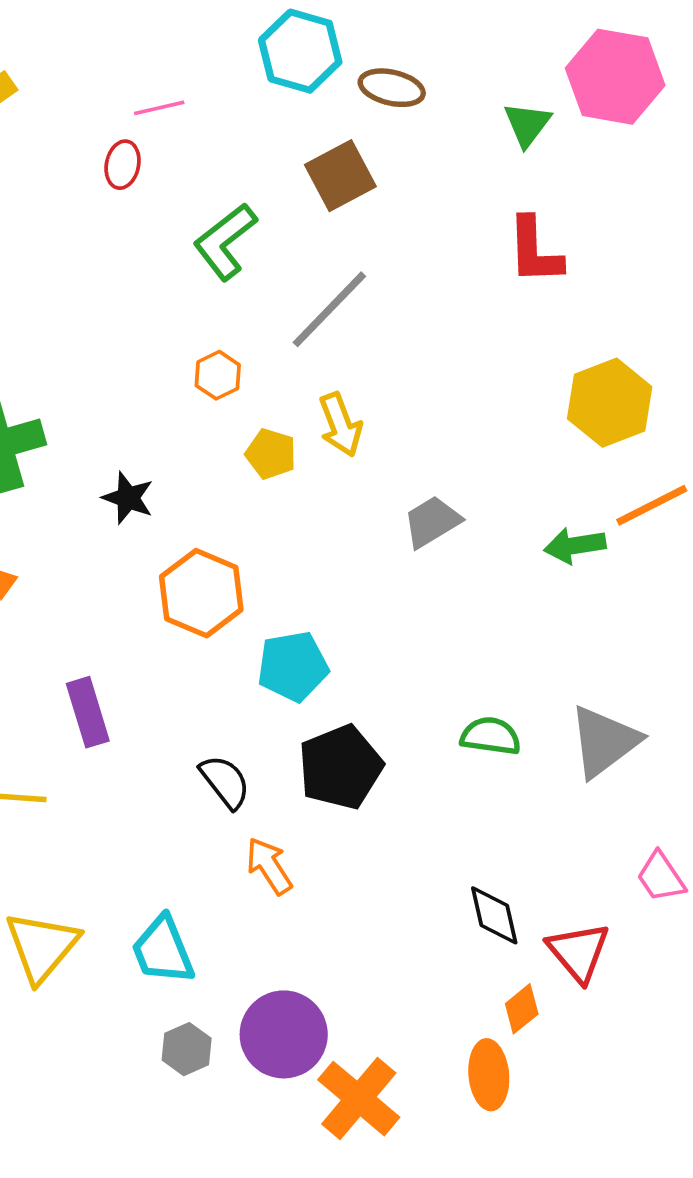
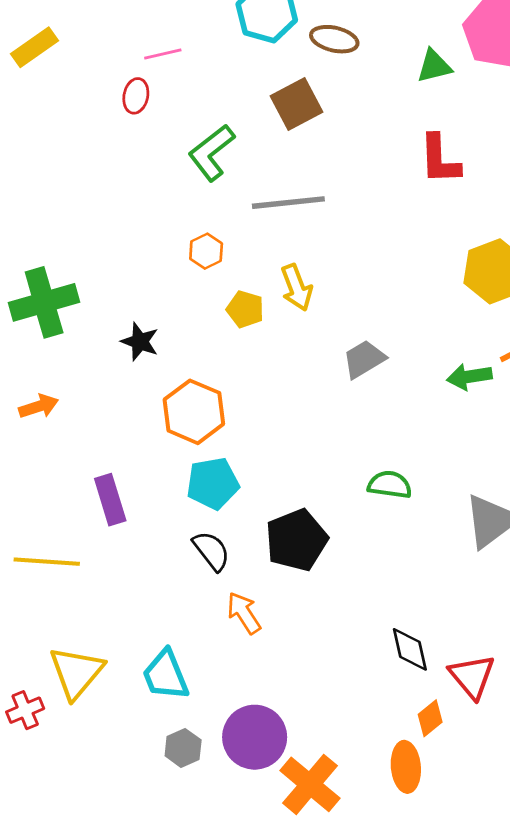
green triangle: (527, 124) -> (434, 66), turned 39
gray line: (329, 309) -> (288, 203), turned 40
cyan pentagon: (293, 666) -> (213, 483), moved
green semicircle: (491, 736) -> (390, 485), moved

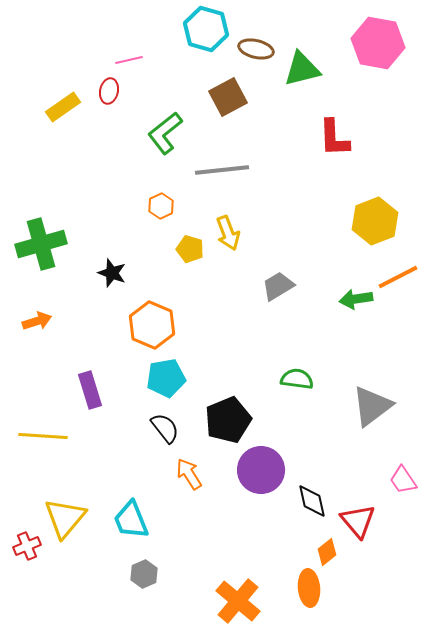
yellow rectangle: (35, 47) -> (63, 107), moved
green triangle: (434, 66) -> (302, 69), moved, size x1.4
purple circle: (255, 737) -> (261, 470), moved

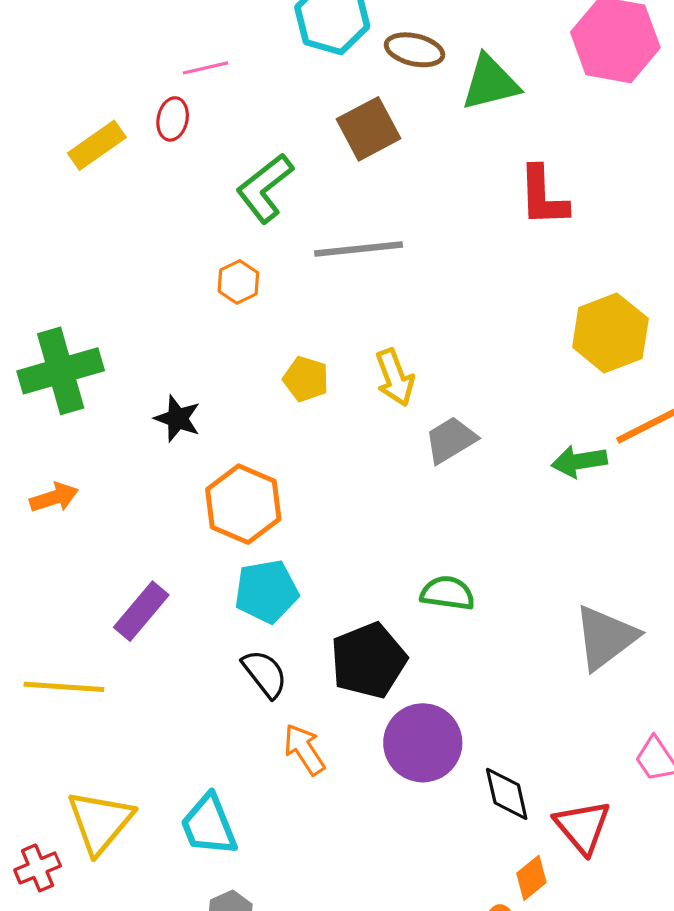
orange hexagon: (161, 206) -> (238, 282), moved
yellow arrow: (228, 233) -> (395, 377), moved
green semicircle: (297, 379) -> (447, 593), moved
purple rectangle: (90, 390) -> (141, 611), turned 57

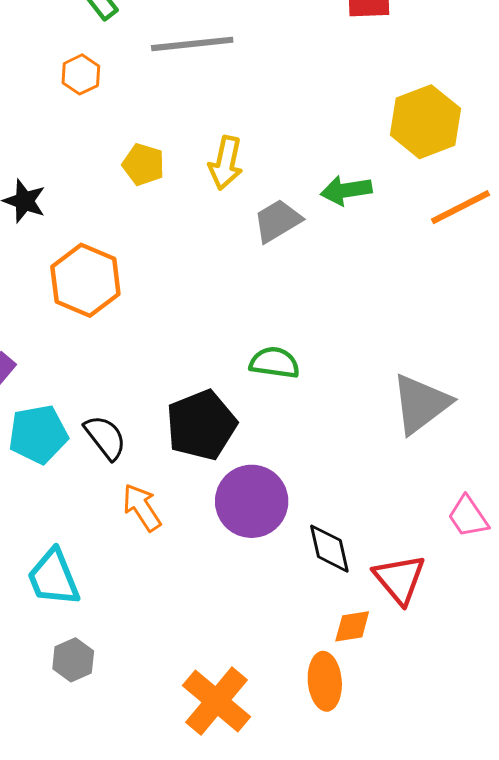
yellow arrow: (395, 377) -> (226, 163), turned 33
green arrow: (579, 461) -> (346, 190), moved
cyan pentagon: (266, 591) -> (38, 434), moved
orange diamond: (531, 878) -> (352, 626), turned 30

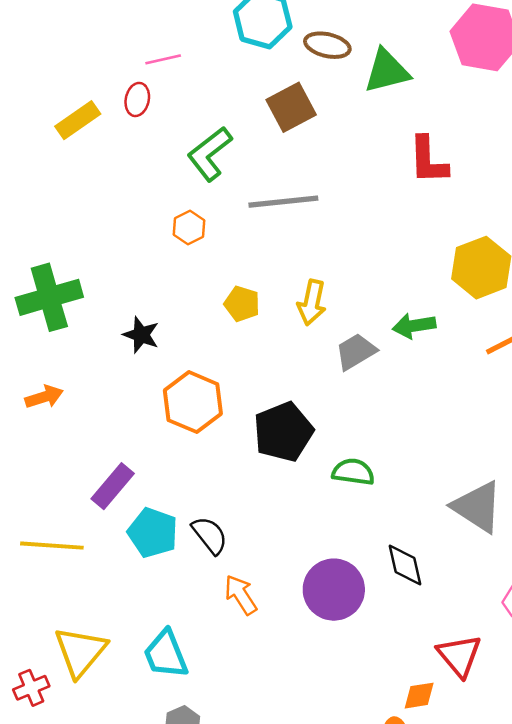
gray triangle: (421, 404) -> (477, 507), turned -50
black pentagon: (201, 425) -> (283, 432), moved
cyan pentagon: (38, 434) -> (153, 533), turned 30
black diamond: (329, 549) -> (405, 565), moved

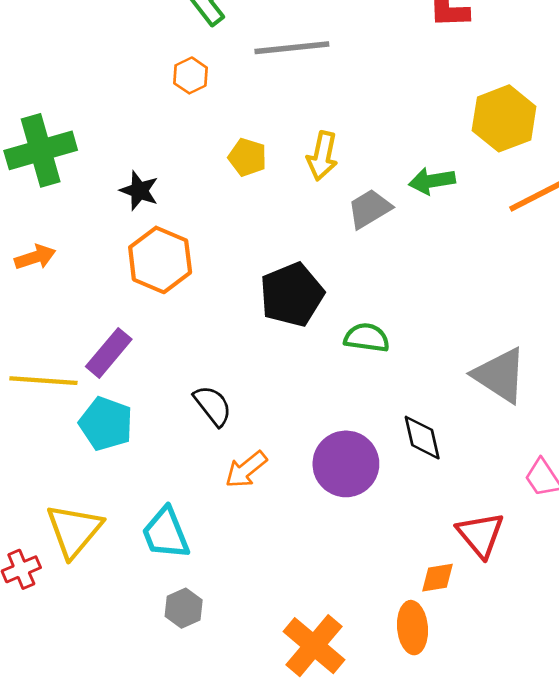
orange hexagon: (193, 402) -> (160, 260), moved
cyan pentagon: (153, 533) -> (106, 424), moved
yellow line: (52, 546) -> (43, 381), moved
orange arrow: (241, 595) -> (246, 469), turned -96

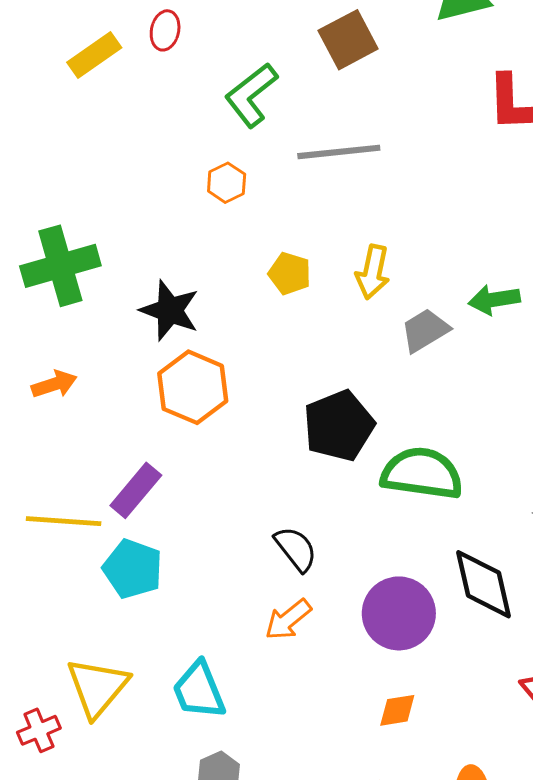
black star: (139, 191) -> (170, 310), size x1.4
green semicircle: (367, 338) -> (422, 473), size x1.6
black semicircle: (213, 406) -> (296, 549), moved
black diamond: (422, 438) -> (483, 584), size x1.4
orange diamond: (437, 578) -> (397, 710), moved

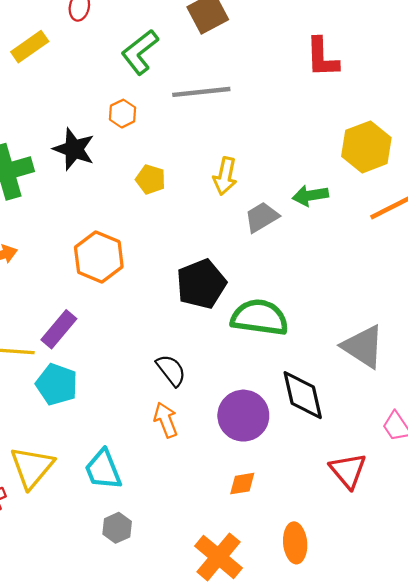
yellow rectangle: (94, 55) -> (30, 47), moved
yellow pentagon: (290, 273) -> (151, 179), moved
black star: (170, 310) -> (74, 149), moved
orange arrow: (288, 620) -> (166, 420), turned 108

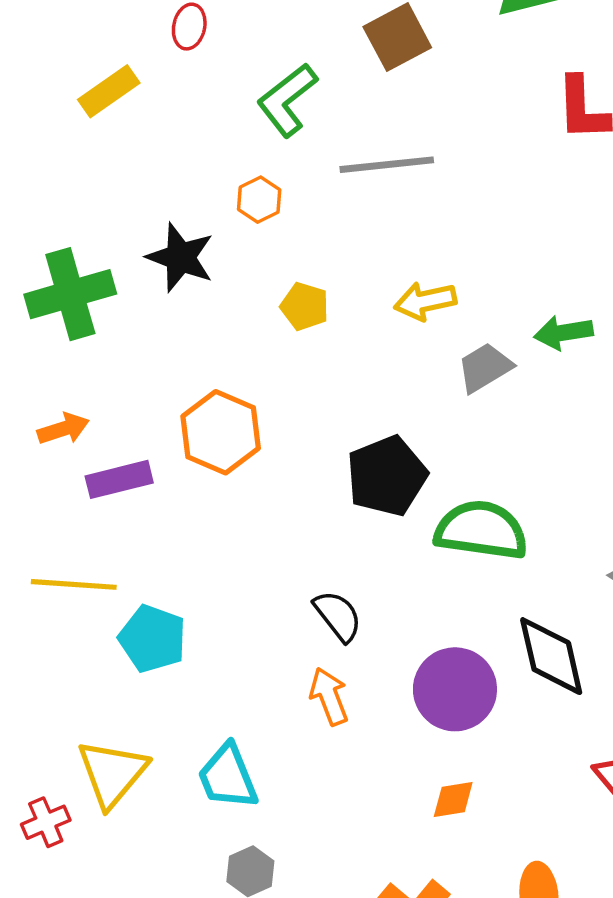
yellow arrow: (225, 176) -> (425, 301), turned 66
purple rectangle: (59, 329) -> (119, 479), moved, turned 36

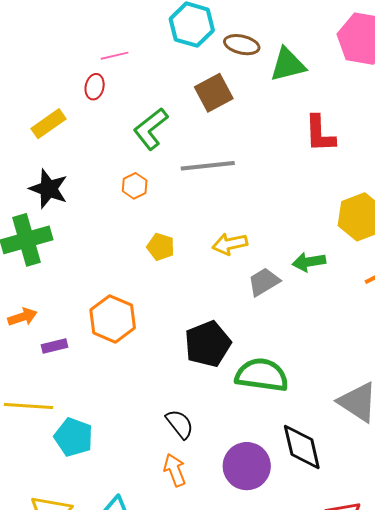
black star: (180, 257) -> (49, 189), moved
purple rectangle: (119, 479) -> (55, 346), size x0.7

